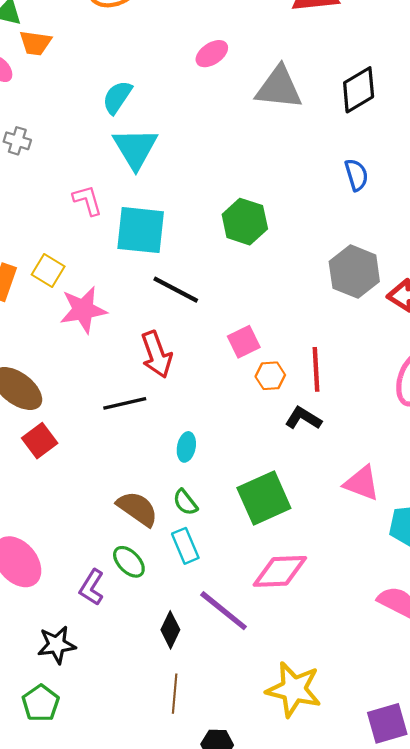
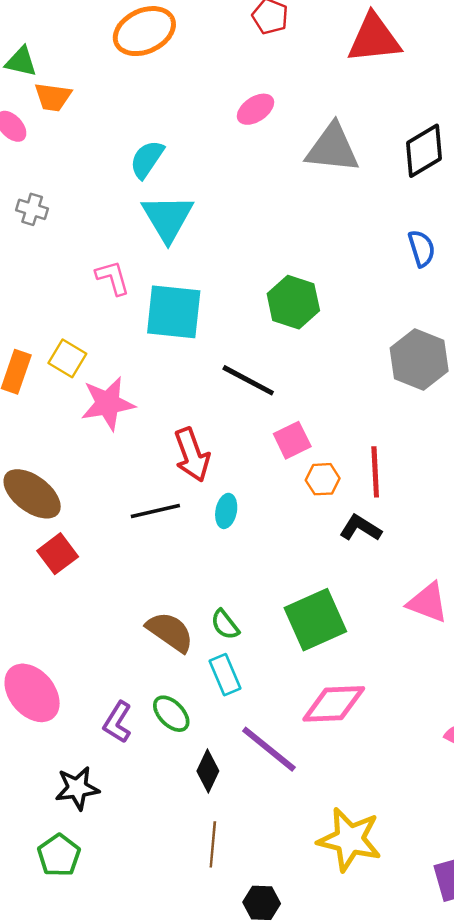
black line: (176, 290) -> (248, 380), moved
cyan ellipse: (186, 447) -> (226, 511), moved
green ellipse: (129, 562) -> (171, 714), moved

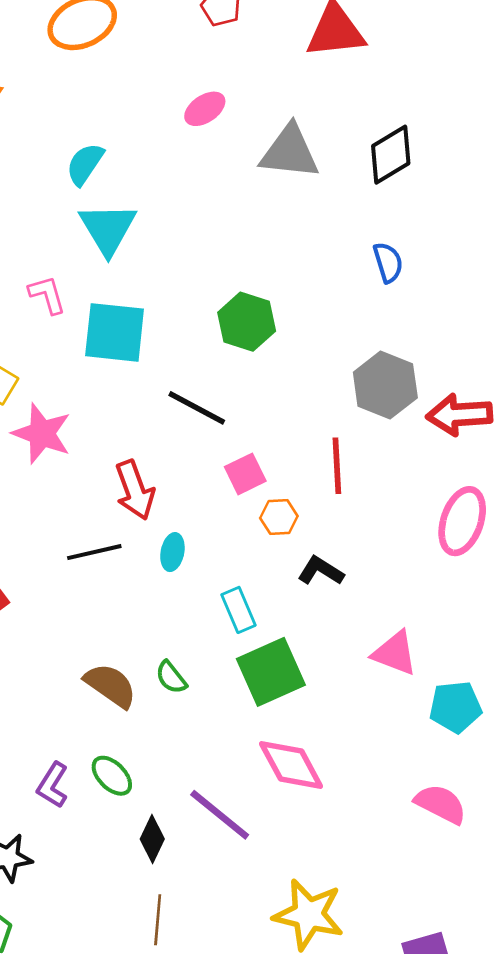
pink star: (108, 403) -> (42, 433), turned 30
red line: (375, 472) -> (337, 466), moved
cyan rectangle: (225, 675) -> (238, 610), moved
pink diamond: (334, 704) -> (291, 765), turned 64

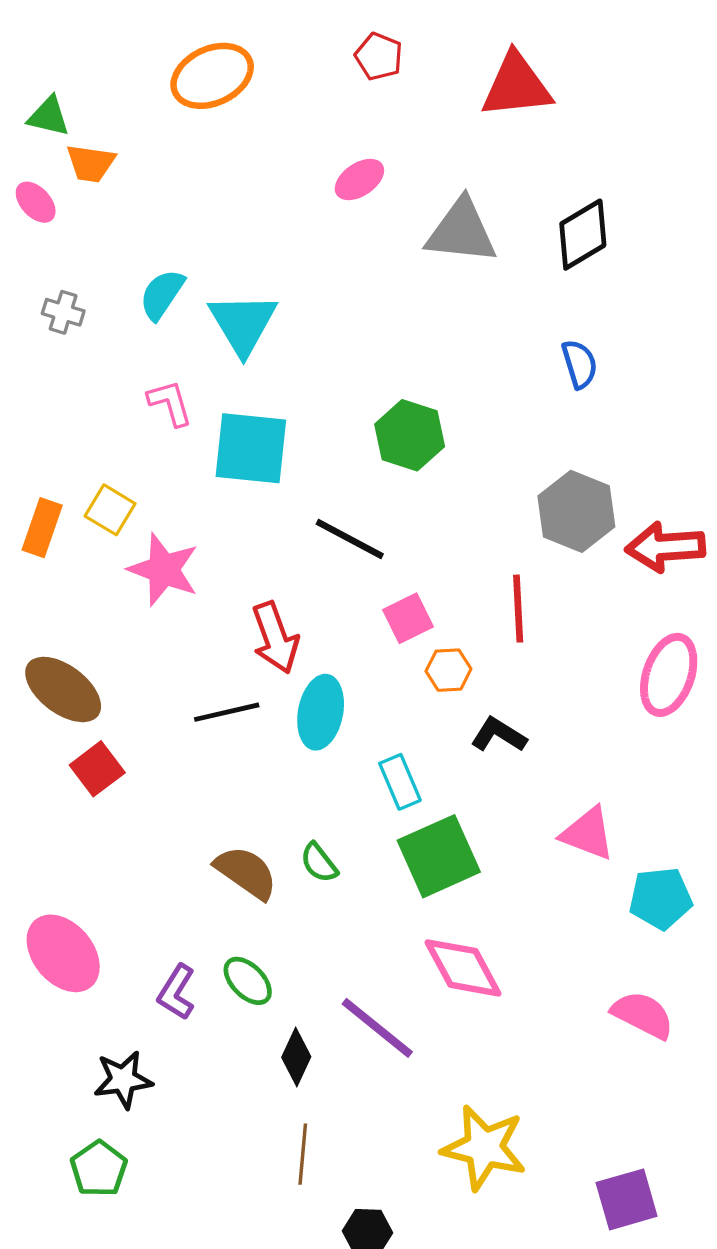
cyan semicircle: (85, 164) -> (162, 294), moved
cyan ellipse: (172, 552) -> (321, 712), size x1.6

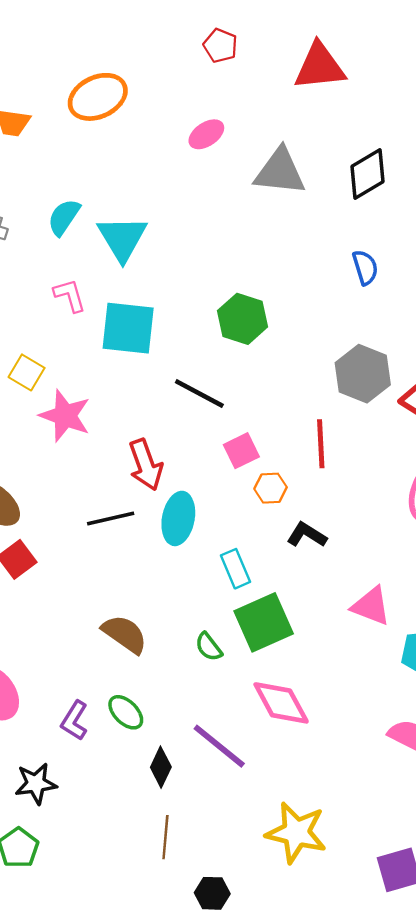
orange ellipse: (212, 76) -> (98, 97), moved
green semicircle: (319, 863) -> (209, 647), moved

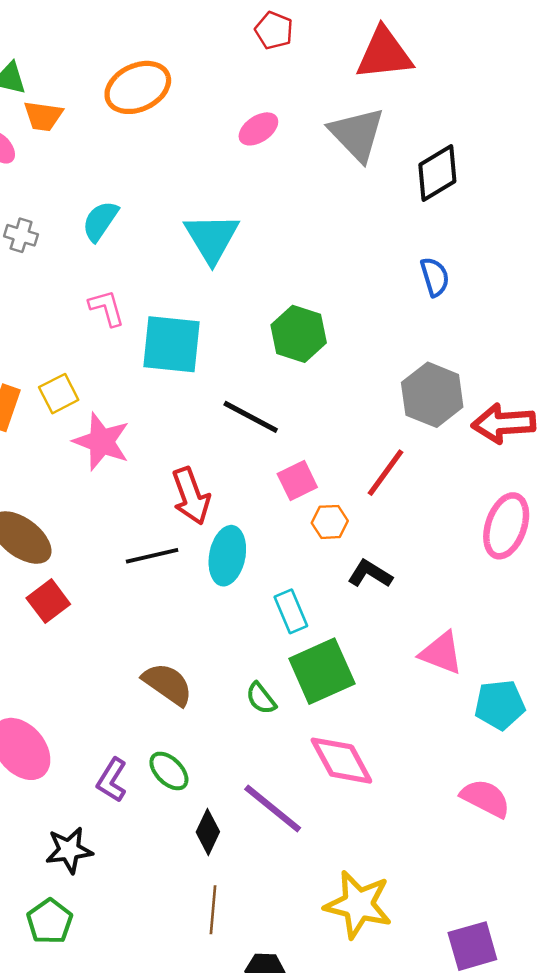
gray triangle: (280, 172) -> (357, 134), moved, turned 40
cyan triangle: (122, 238) -> (212, 238), moved
yellow square: (27, 372) -> (59, 394), turned 32
red line: (321, 444) -> (386, 473), turned 39

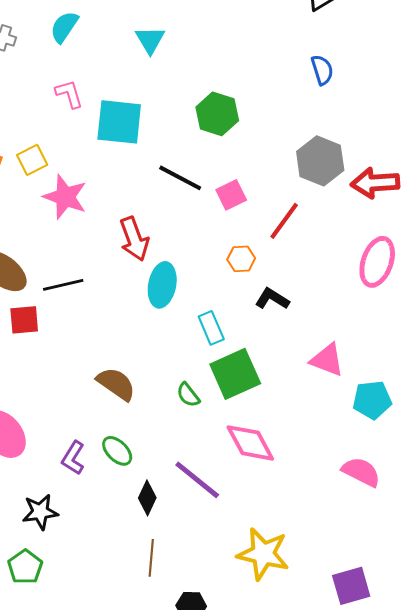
cyan triangle: (212, 238) -> (150, 40), size x0.7
pink square: (297, 480) -> (231, 195), moved
black line: (152, 556) -> (63, 285), moved
red square: (48, 601) -> (24, 320), turned 32

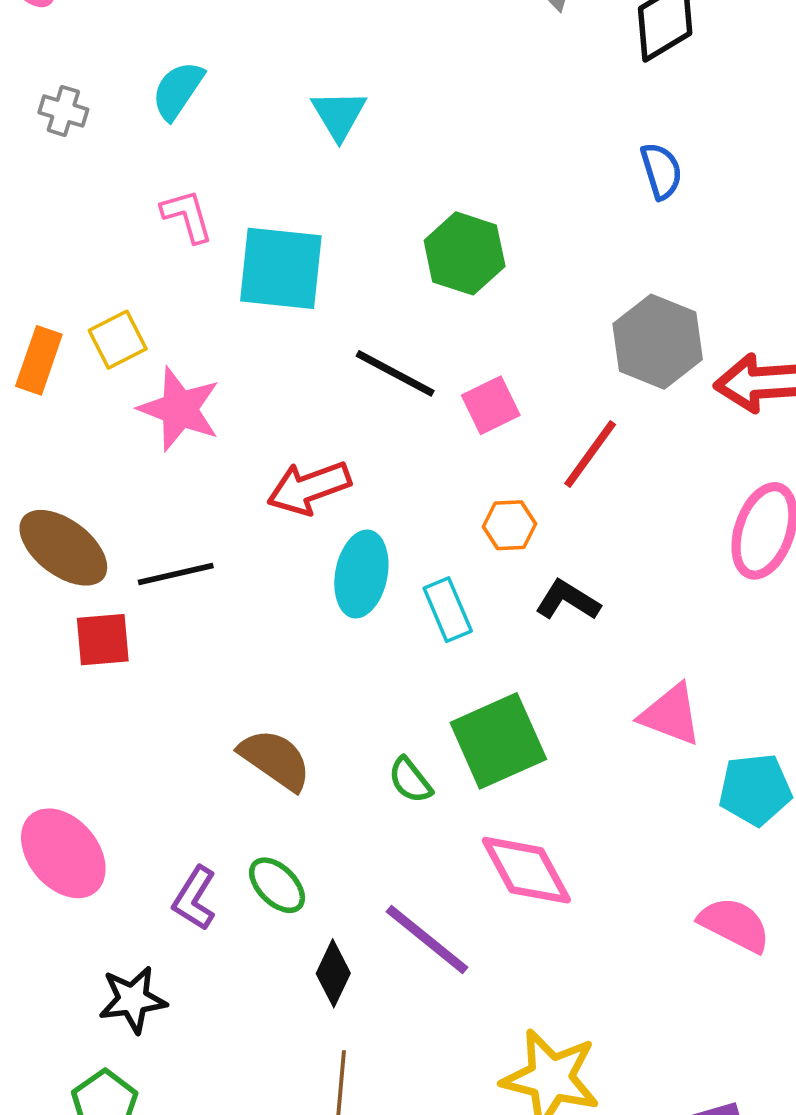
red arrow: (134, 239) -> (309, 488), turned 90
cyan rectangle: (211, 328) -> (448, 610), moved

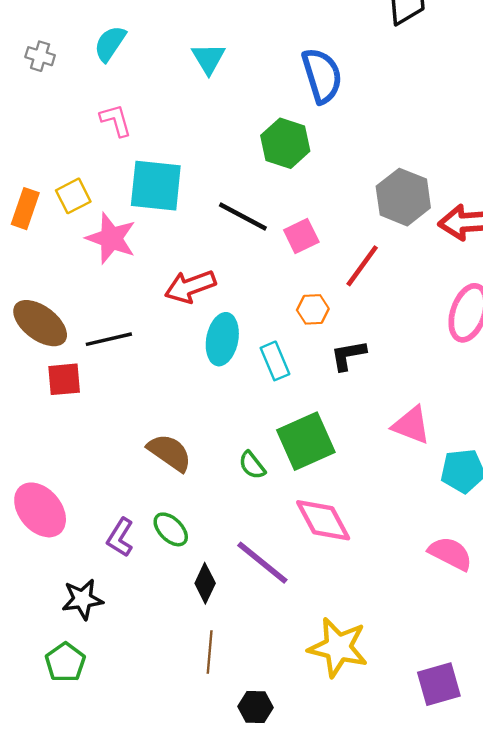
blue semicircle: (661, 171) -> (322, 76), moved, size x1.6
cyan square: (281, 268) -> (156, 186), moved
black L-shape: (568, 600) -> (348, 355), turned -42

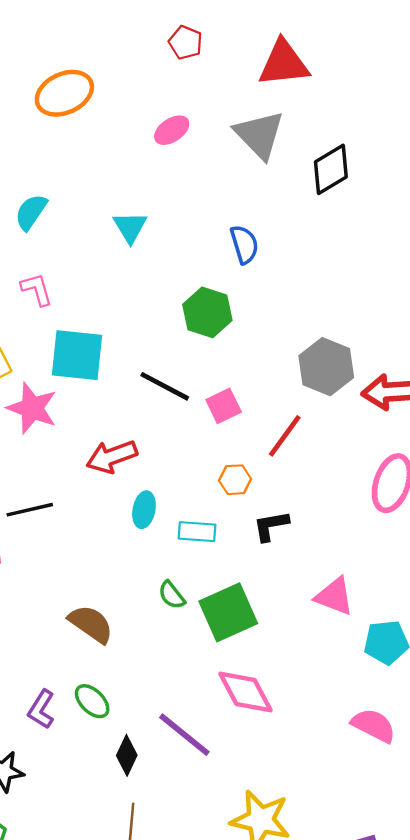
blue semicircle: (322, 76) -> (244, 244), size x0.7
cyan ellipse: (222, 339) -> (144, 510), size x0.7
cyan rectangle: (275, 361) -> (197, 532), turned -63
green semicircle: (252, 465) -> (172, 595), moved

